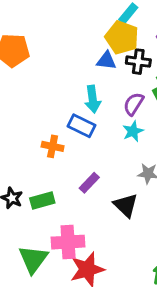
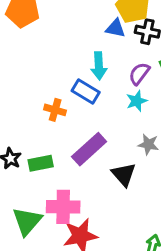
purple rectangle: (89, 183) -> (89, 149), size x1.6

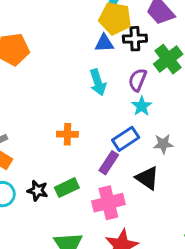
blue rectangle: (86, 92) -> (126, 139), moved, turned -50
purple rectangle: (89, 149) -> (109, 163), size x0.7
pink cross: (63, 207) -> (108, 203), moved

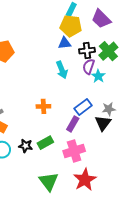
black cross: (135, 39) -> (87, 51), moved
cyan star: (142, 106) -> (98, 76), moved
black triangle: (147, 178) -> (103, 123), moved, turned 36

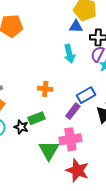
green rectangle: (45, 143) -> (37, 118), moved
red star: (85, 180) -> (77, 170), turned -30
green triangle: (49, 182) -> (49, 150), moved

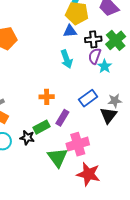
purple rectangle: (73, 111) -> (62, 118), moved

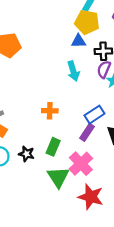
purple rectangle: (62, 118) -> (87, 132), moved
green rectangle: (42, 127) -> (53, 147), moved, turned -42
pink cross: (78, 144) -> (81, 164), turned -30

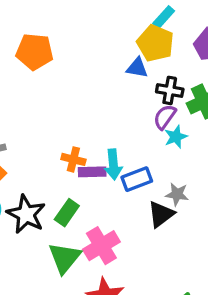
cyan arrow: (73, 71) -> (113, 164), moved
purple rectangle: (87, 132) -> (92, 172), moved, turned 42
black star: (26, 154) -> (26, 214), size x1.6

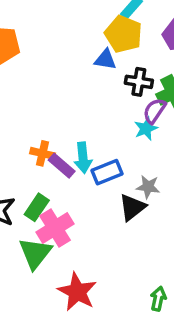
purple semicircle: (165, 117) -> (154, 111), moved
purple rectangle: (92, 172) -> (62, 166), turned 44
pink cross: (101, 246) -> (55, 228), moved

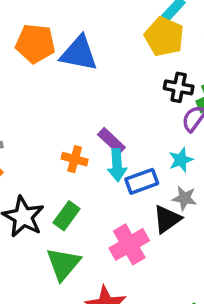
blue triangle: (105, 59) -> (79, 53), moved, size x1.6
cyan star: (146, 129) -> (181, 160), moved
purple rectangle: (62, 166) -> (111, 141), moved
pink cross: (55, 228) -> (129, 244), moved

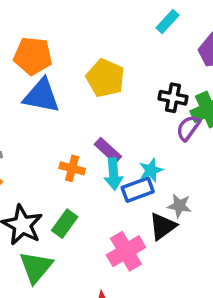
yellow pentagon: (164, 37) -> (105, 78), moved
blue triangle: (79, 53) -> (42, 96), moved
cyan star: (181, 160) -> (151, 170), moved
green triangle: (63, 264) -> (36, 267), moved

